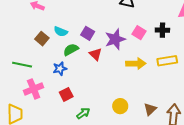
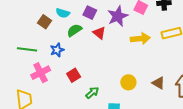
blue star: (60, 69) -> (57, 50), moved
brown triangle: (150, 109) -> (158, 83), turned -40

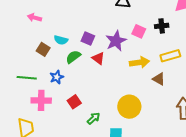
pink cross: (41, 73) -> (41, 100), turned 30
yellow circle: (128, 82) -> (129, 107), size x1.5
brown triangle: (158, 83) -> (159, 79), moved

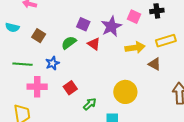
cyan semicircle: (61, 40) -> (12, 27), moved

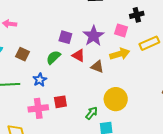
pink square: (134, 17) -> (121, 30), moved
brown triangle: (155, 64) -> (97, 67), moved
pink cross: (37, 87) -> (38, 108), moved
red square: (70, 88) -> (60, 102), turned 32
green arrow: (90, 104) -> (92, 113), moved

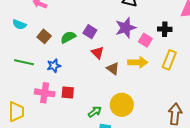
purple star: (94, 36) -> (126, 28), moved
yellow rectangle: (149, 43) -> (169, 60), turned -60
green semicircle: (53, 57) -> (68, 37), moved

